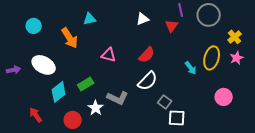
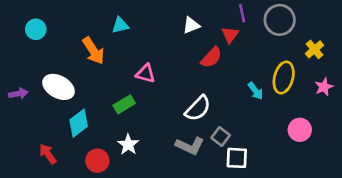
cyan circle: (34, 26) -> (36, 29), moved
red semicircle: (147, 55) -> (211, 57), moved
pink star: (237, 58) -> (324, 87), moved
green rectangle: (86, 84) -> (124, 104), moved
gray L-shape: (118, 98) -> (190, 146), moved

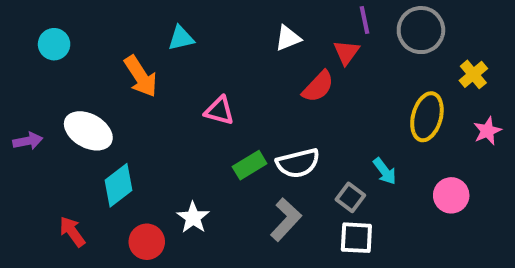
cyan arrow: (256, 91) -> (385, 171), moved
green rectangle: (124, 104) -> (250, 165), moved
white semicircle: (198, 108) -> (298, 163), turned 32
gray square: (221, 136) -> (350, 197), moved
gray L-shape: (190, 146) -> (286, 220), turned -72

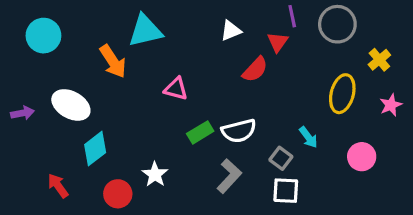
cyan triangle: (181, 38) -> (145, 31), size x1.6
cyan circle: (54, 44) -> (43, 36), size x1.4

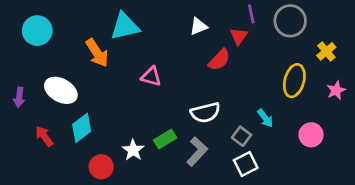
purple arrow: (22, 113) -> (19, 97), turned 108
green rectangle: (200, 132) -> (165, 139), moved
red arrow: (58, 186) -> (44, 136), moved
white square: (286, 191) -> (246, 164), turned -30

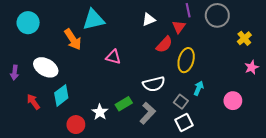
yellow ellipse: (294, 81) -> (186, 60), moved
cyan arrow: (265, 118) -> (199, 88), turned -120

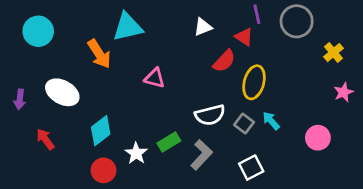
red triangle: (179, 27) -> (244, 37), turned -32
cyan arrow: (199, 88) -> (271, 121), turned -64
cyan diamond: (61, 95) -> (101, 131), moved
gray square: (181, 102) -> (244, 124), moved

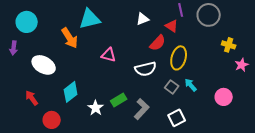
yellow cross: (334, 53) -> (229, 45), moved, turned -32
purple arrow: (20, 99) -> (14, 48), moved
white semicircle: (210, 115) -> (146, 69), moved
red circle: (104, 170) -> (52, 120), moved

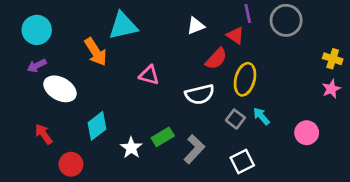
yellow cross: (229, 45) -> (333, 59), moved
purple arrow: (14, 48) -> (37, 66), moved, turned 56

